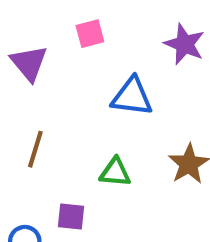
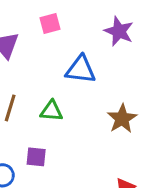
green triangle: (115, 172) -> (51, 111), moved

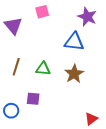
blue triangle: (81, 70) -> (74, 42), moved
brown star: (122, 119) -> (74, 74), moved

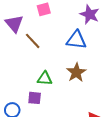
brown line: (16, 67) -> (33, 41), moved, turned -60
green triangle: (43, 69) -> (45, 79), moved

